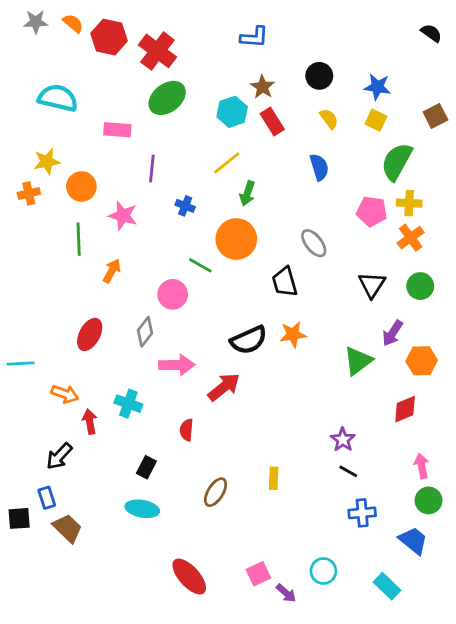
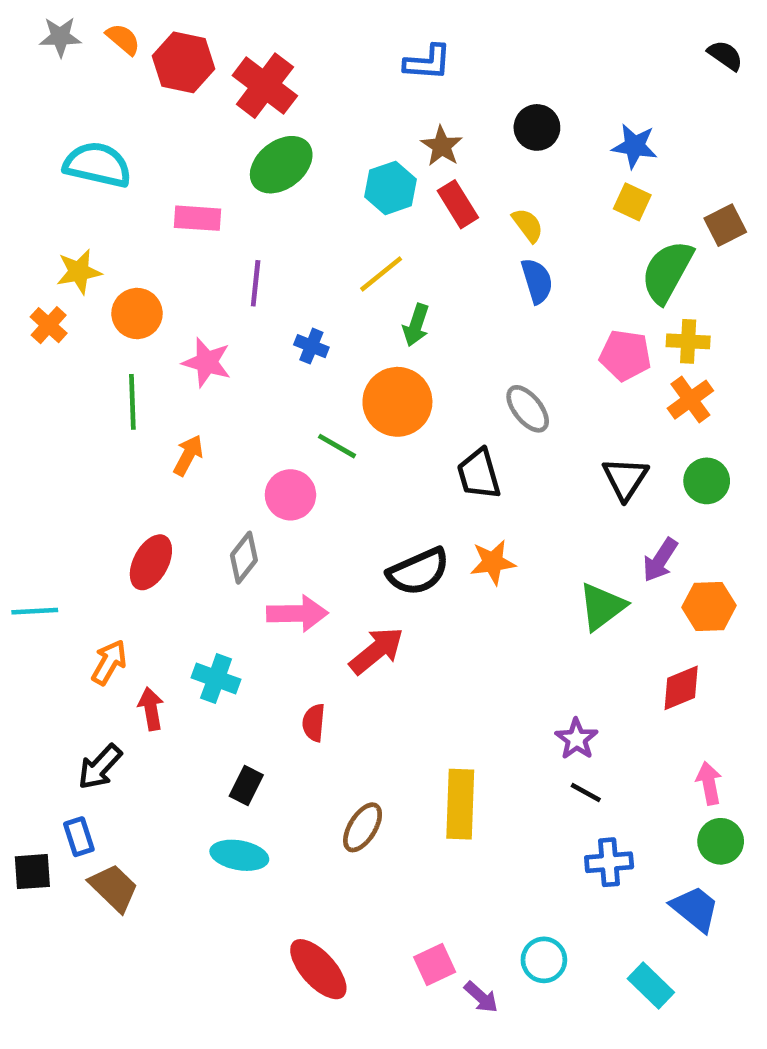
brown square: (435, 116) -> (725, 225), moved
yellow semicircle: (329, 119) -> (528, 225), moved
orange cross: (29, 193) -> (49, 325), turned -35
orange arrow: (65, 394) -> (109, 662), turned -80
yellow rectangle: (274, 478) -> (460, 804), size x1.8

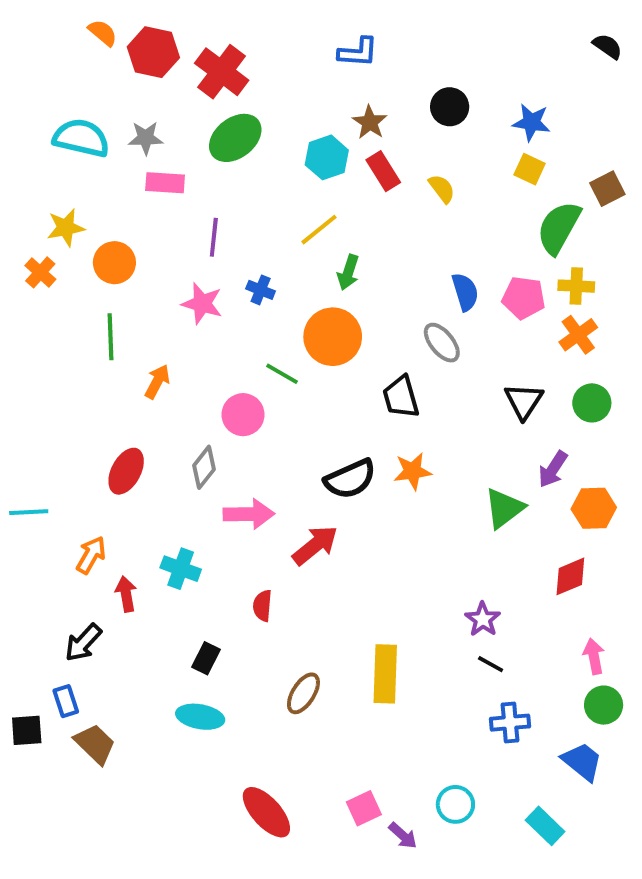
gray star: (60, 37) -> (146, 138), moved
blue semicircle: (537, 281) -> (465, 292), moved
pink star: (207, 362) -> (202, 304), moved

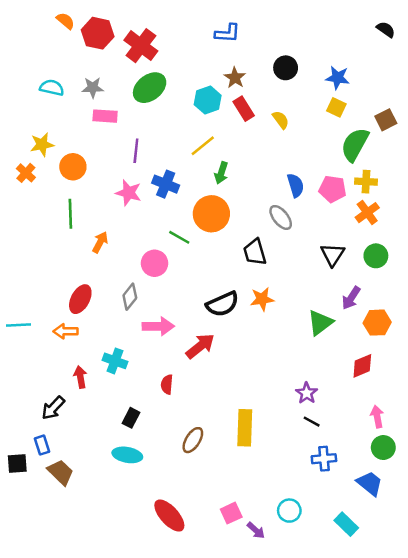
cyan semicircle: (81, 138) -> (52, 88), size x0.7
blue cross: (261, 290) -> (166, 184), size x1.5
orange arrow: (91, 555) -> (65, 331), moved, turned -120

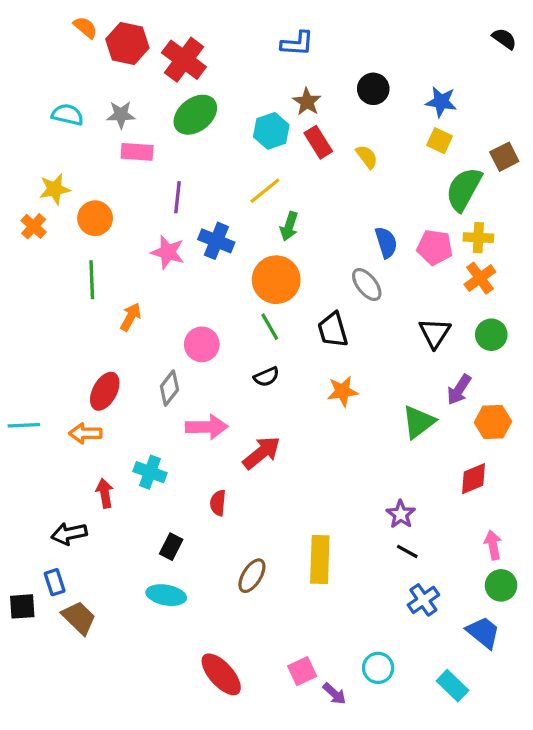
green line: (179, 237) -> (270, 327), moved, turned 30
black semicircle: (223, 304) -> (266, 377), moved, size x0.6
black arrow: (53, 408) -> (69, 534), turned 35
blue cross: (324, 459) -> (423, 600), turned -30

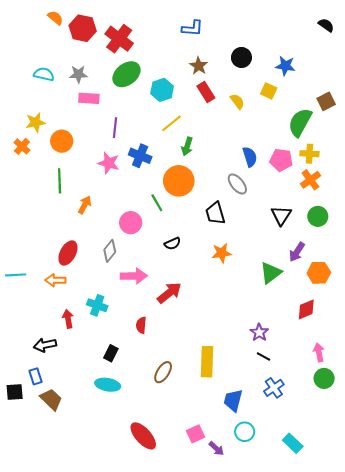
cyan hexagon: (271, 131) -> (162, 90), moved
yellow square: (440, 141) -> (269, 91), moved
green line: (270, 327) -> (157, 203), moved
blue trapezoid: (483, 632) -> (233, 400), moved, turned -115

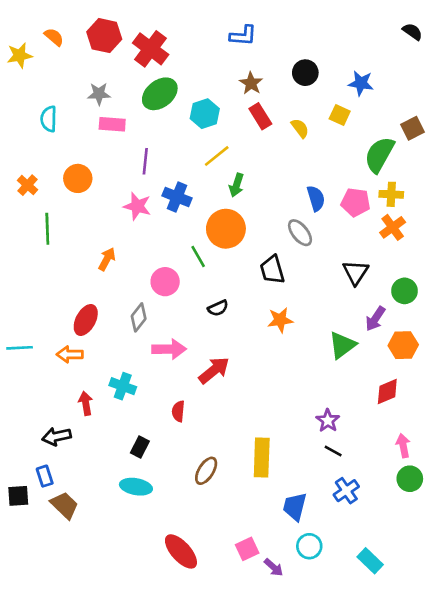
orange semicircle: (55, 18) -> (54, 37), moved
cyan semicircle: (44, 74) -> (49, 119), moved, turned -102
yellow star: (36, 122) -> (20, 55), moved
green line: (60, 181) -> (47, 229), moved
green circle: (318, 216) -> (405, 291), moved

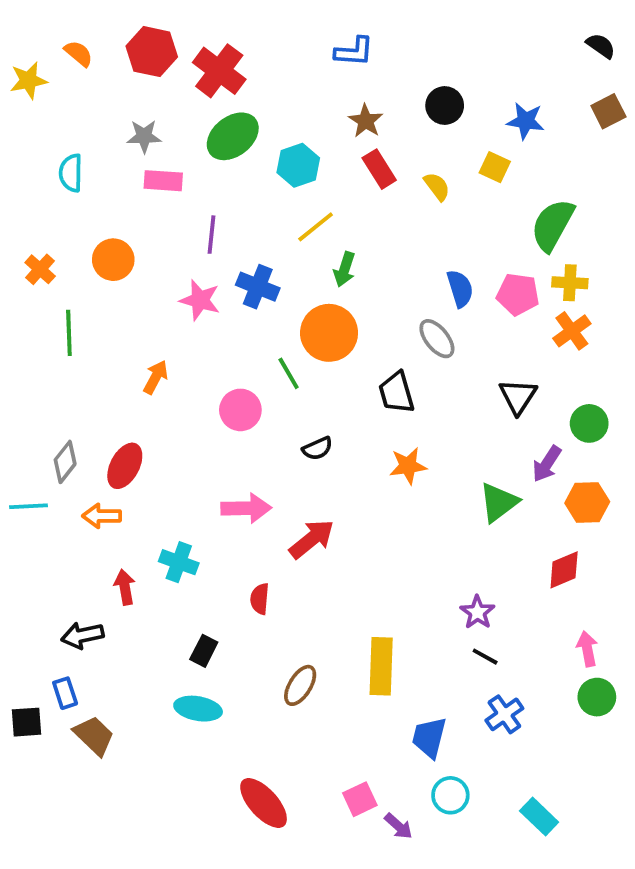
brown square: (412, 128) -> (608, 111), moved
gray diamond: (139, 317) -> (65, 462), moved

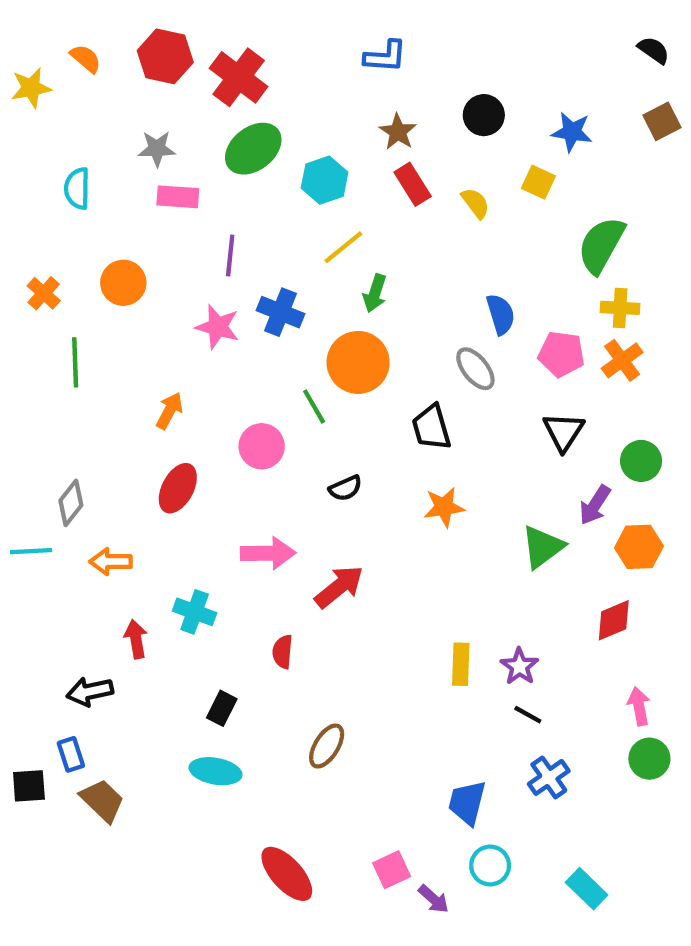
pink pentagon: (518, 294) -> (561, 354), moved
red ellipse: (125, 466) -> (178, 488), moved
yellow rectangle: (381, 666) -> (461, 664), moved, size x0.7

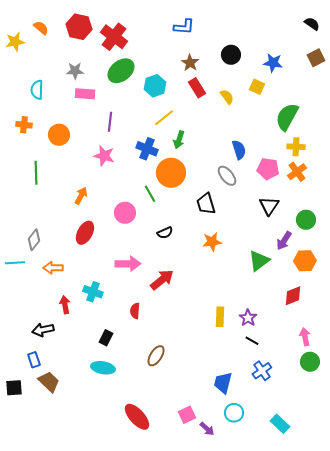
orange cross: (44, 293) -> (24, 125), moved, turned -35
blue cross: (280, 312) -> (147, 149), moved
black square: (29, 786) -> (14, 388), moved

